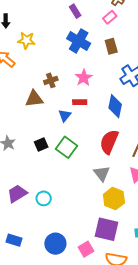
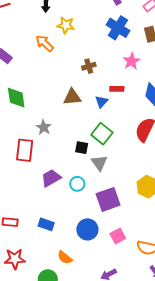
pink star: (84, 78) -> (132, 61), moved
brown triangle: (34, 99) -> (72, 97), moved
black square: (41, 144) -> (82, 148), moved, turned 32
gray triangle: (102, 173) -> (99, 163), moved
purple square: (106, 229) -> (108, 199), moved, turned -35

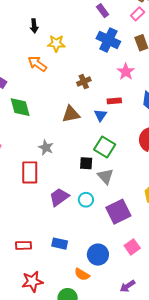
green diamond: (16, 98) -> (20, 107), moved
blue circle: (87, 229) -> (98, 255), moved

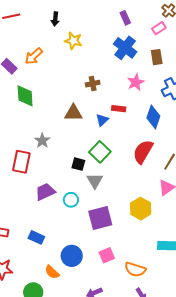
orange arrow: (37, 64) -> (34, 56), moved, turned -90

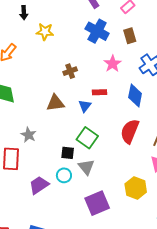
cyan circle: (71, 200) -> (64, 175), moved

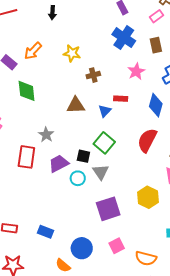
yellow star: (45, 32) -> (72, 53), moved
purple trapezoid: (39, 185) -> (59, 164), moved

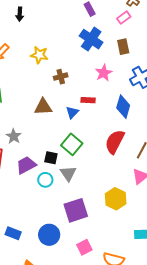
blue circle: (82, 248) -> (49, 235), moved

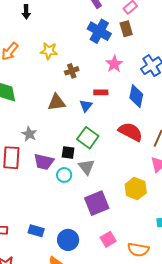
brown rectangle: (123, 47) -> (126, 29), moved
red semicircle: (115, 142) -> (130, 132), turned 95
purple trapezoid: (26, 165) -> (44, 162), turned -135
blue circle: (49, 235) -> (68, 240), moved

